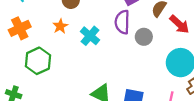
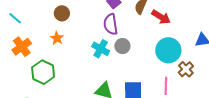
cyan cross: (90, 36) -> (101, 49), moved
gray circle: (144, 37) -> (122, 46), moved

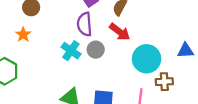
red arrow: (161, 17) -> (120, 32), moved
brown cross: (186, 69) -> (164, 82), turned 35

